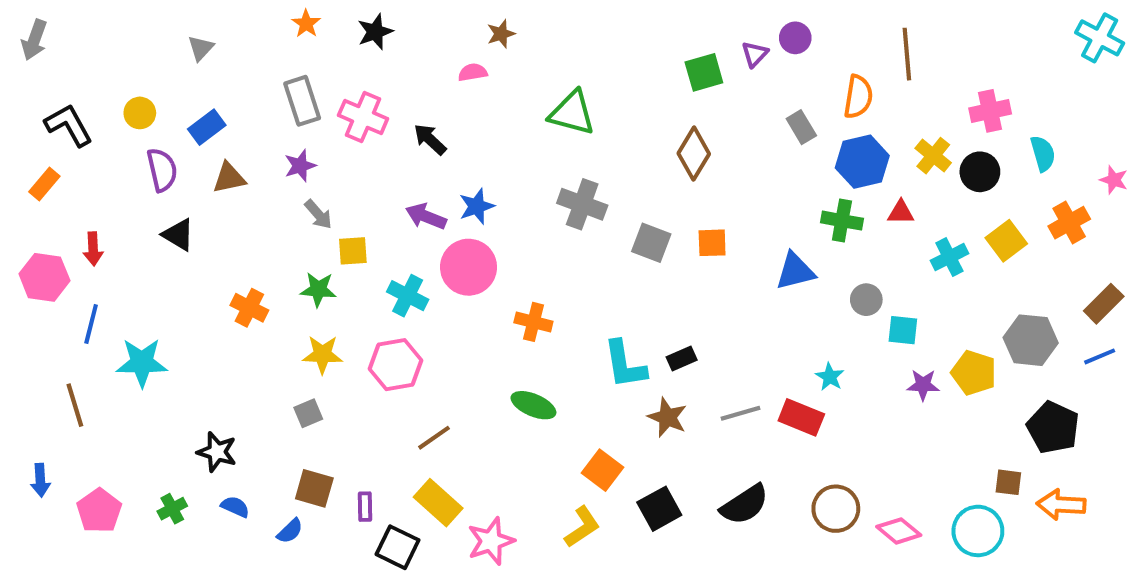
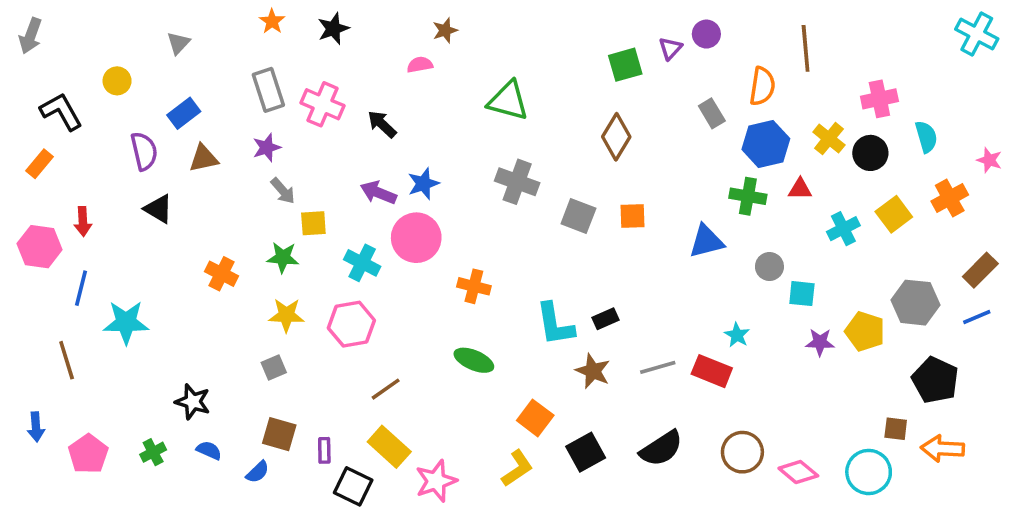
yellow circle: (140, 113) -> (117, 81), moved

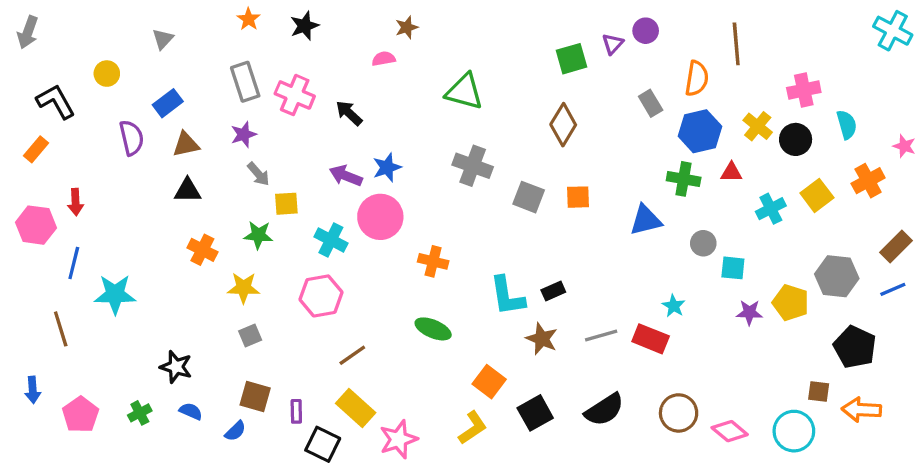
black triangle: (158, 209) -> (188, 191), moved, turned -32
yellow star: (286, 315) -> (244, 288), moved

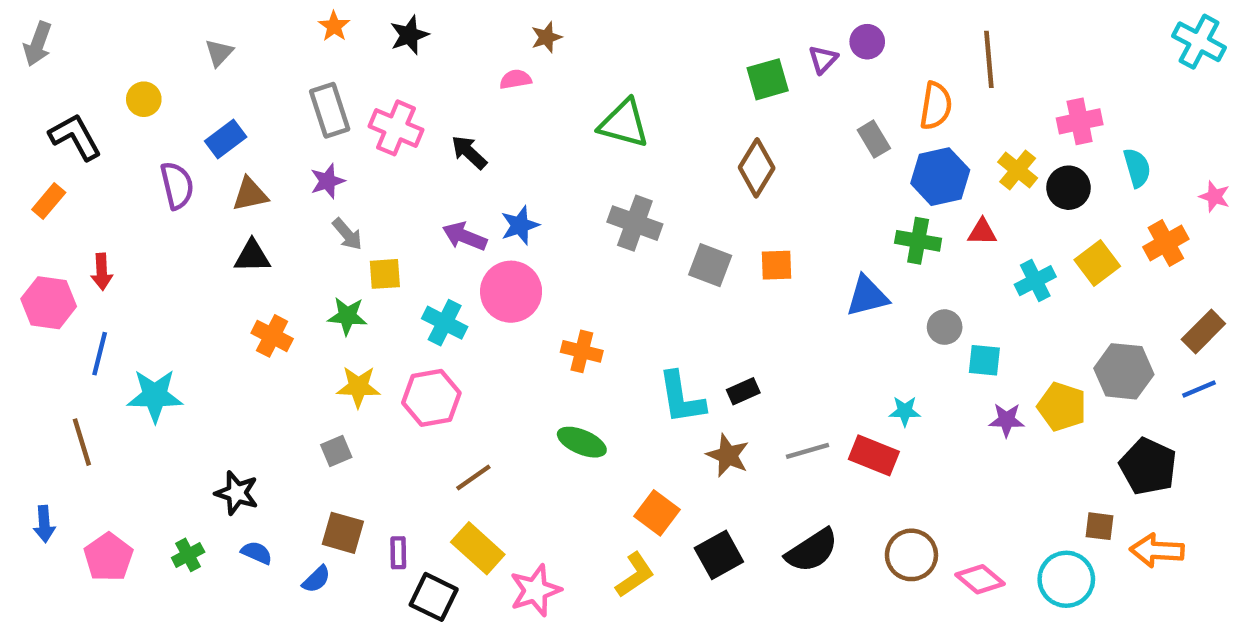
yellow star: (244, 288) -> (358, 387), moved
cyan star: (674, 306) -> (905, 411), turned -30

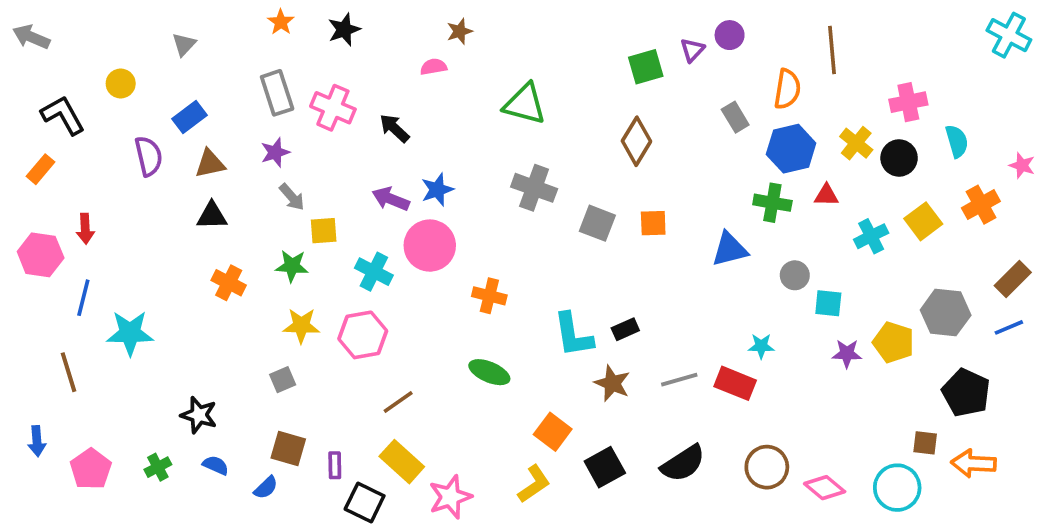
gray arrow: (38, 44) -> (31, 37), turned 93

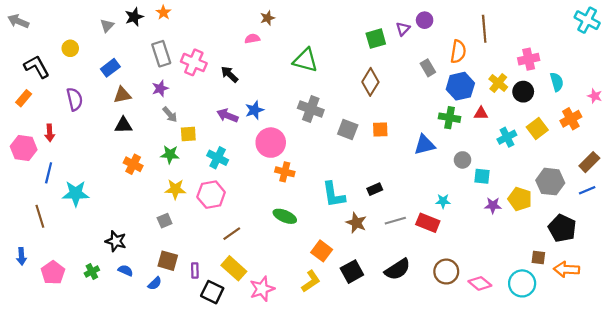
black star: (344, 30) -> (134, 17), moved
purple semicircle: (149, 156) -> (75, 99), moved
pink circle: (430, 246) -> (271, 143), moved
black rectangle: (625, 329) -> (375, 189), moved

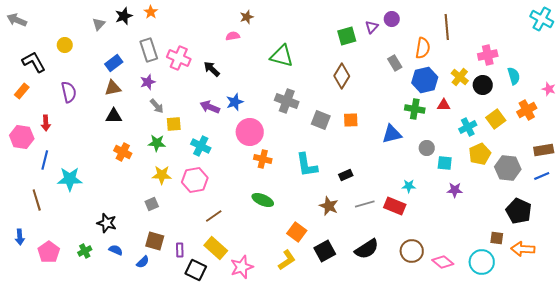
blue rectangle: (110, 68) -> (114, 63), moved
brown rectangle: (589, 162) -> (544, 150), turned 36
cyan L-shape: (334, 195) -> (307, 165), moved
yellow pentagon: (520, 199) -> (480, 154), moved, turned 30

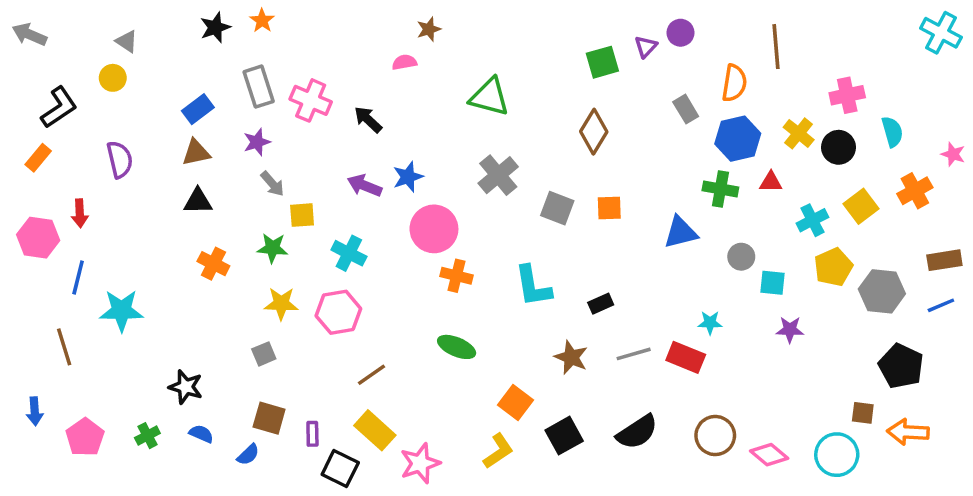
gray triangle: (99, 24) -> (127, 41), moved, turned -40
black L-shape: (34, 62) -> (59, 107), turned 85
gray cross: (287, 101) -> (498, 175), turned 30

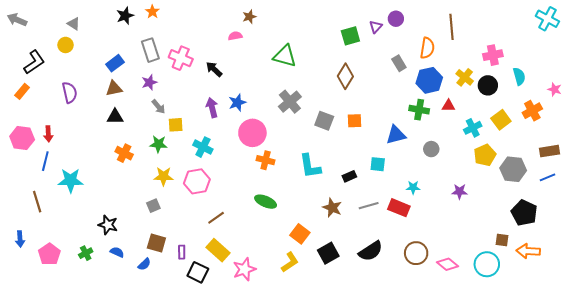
purple arrow: (365, 185) -> (212, 108), turned 54
red arrow: (80, 213) -> (48, 134), moved
cyan square: (773, 283) -> (378, 164), moved

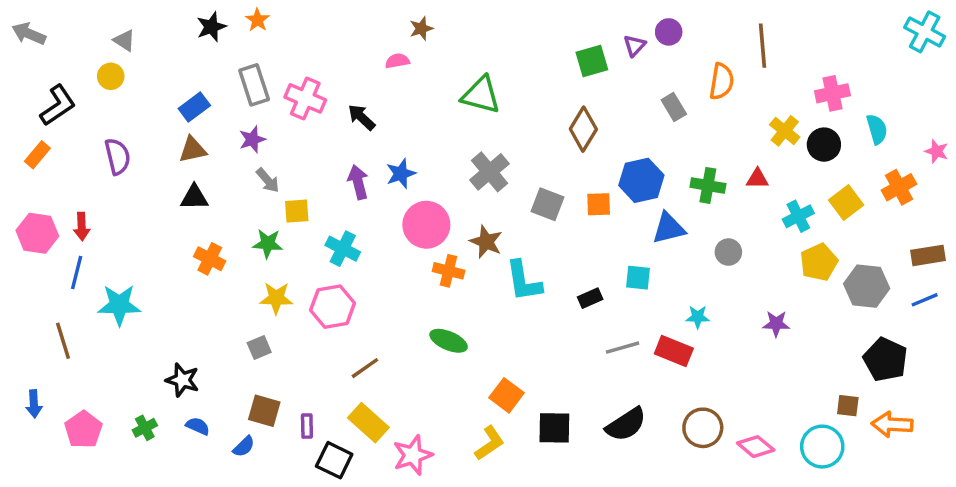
blue hexagon: (429, 80) -> (641, 180), moved
brown star: (332, 208) -> (486, 242), moved
black square: (328, 253) -> (554, 428), turned 30

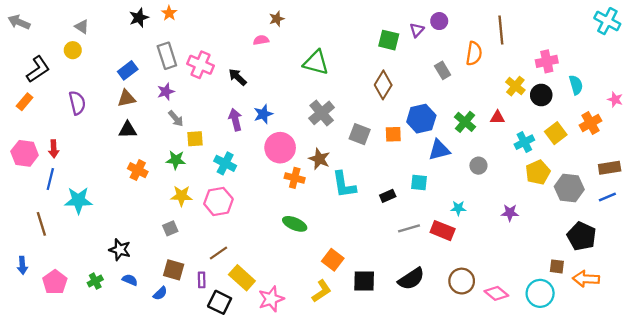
green square: (592, 61) -> (389, 40), turned 30
green cross: (708, 185) -> (465, 122), turned 30
brown line: (365, 368) -> (218, 253), moved

